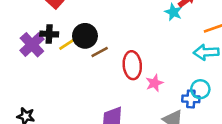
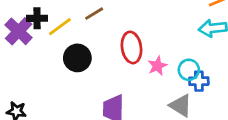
black circle: (85, 36) -> (77, 58), moved
brown line: (100, 52) -> (94, 14), moved
cyan circle: (200, 89) -> (189, 70), moved

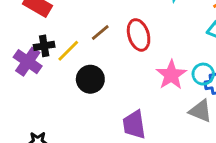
red ellipse: (131, 47) -> (139, 35), moved
pink star: (157, 66) -> (171, 75), size x1.5

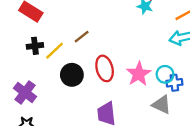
red ellipse: (139, 35) -> (105, 68), moved
purple cross: (28, 62) -> (25, 92), moved

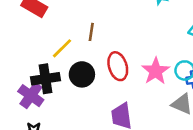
brown line: (82, 37) -> (91, 32), turned -42
black cross: (35, 46) -> (45, 79), moved, size x1.5

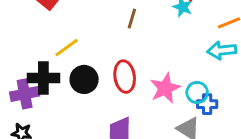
brown line: (91, 32) -> (132, 19), moved
purple cross: (31, 96) -> (25, 94), turned 35

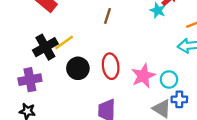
brown line: (132, 19) -> (107, 16), moved
black cross: (43, 78) -> (45, 47), moved, turned -30
blue cross: (207, 104) -> (179, 99), moved

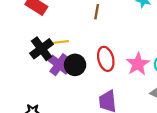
yellow line: (64, 43) -> (59, 42), turned 36
purple cross: (30, 80) -> (59, 65), moved, turned -35

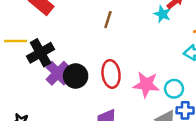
yellow line: (59, 42) -> (15, 41), moved
pink star: (138, 64) -> (146, 85), turned 30

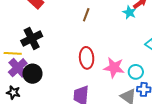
yellow line: (15, 41) -> (13, 53), moved
purple cross: (58, 73) -> (18, 68), moved
black circle: (76, 76) -> (33, 74), moved

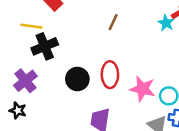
yellow line: (13, 53) -> (31, 26), moved
black circle: (33, 74) -> (77, 79), moved

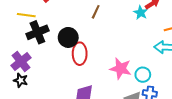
red ellipse: (110, 75) -> (80, 54), moved
black circle: (77, 79) -> (68, 37), moved
black star: (18, 111) -> (21, 80), moved

